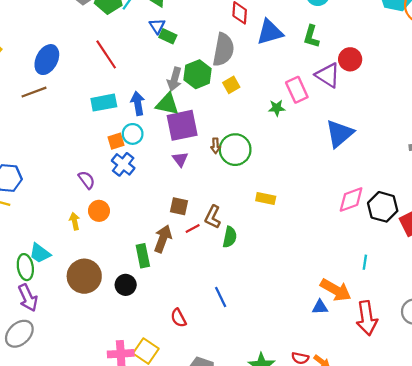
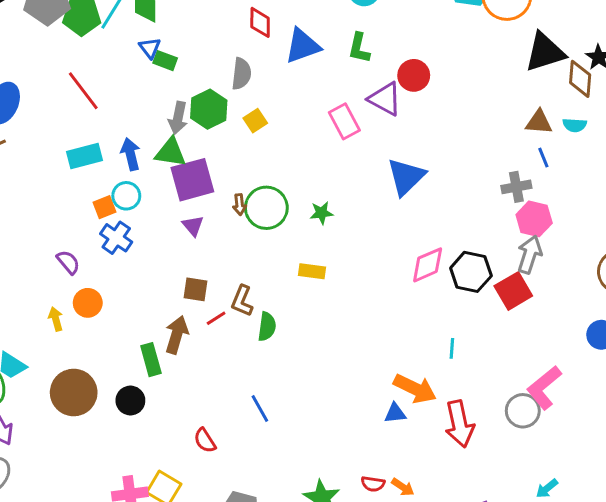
gray semicircle: (223, 50) -> (241, 74), size x0.7
green star: (277, 108) -> (321, 213), moved

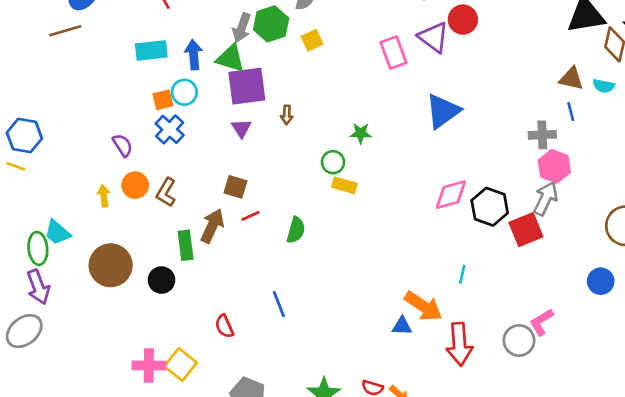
green circle: (266, 208) -> (333, 162), moved, size x0.6
brown L-shape: (242, 301) -> (166, 192), moved
pink L-shape: (544, 388) -> (541, 322), size x0.7

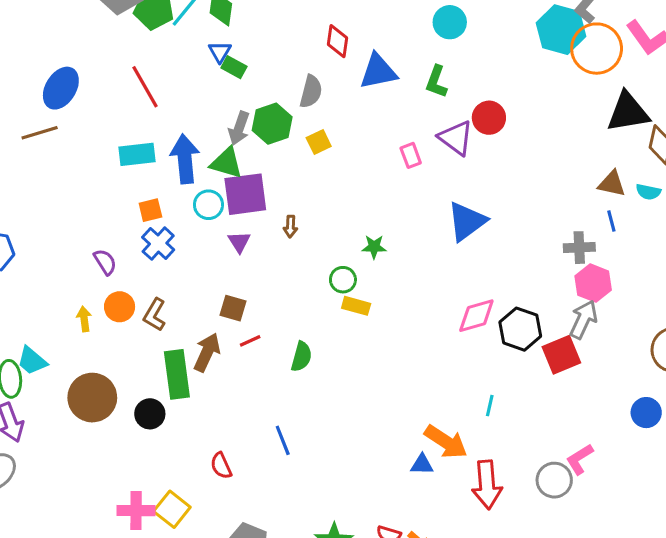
pink rectangle: (394, 53) -> (411, 155), size x0.7
blue arrow: (194, 55) -> (185, 159), size x1.4
cyan circle: (184, 92) -> (208, 205), moved
green rectangle: (186, 245) -> (177, 374), size x1.4

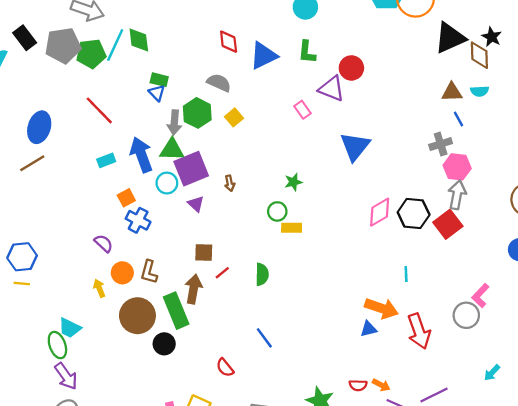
blue triangle: (220, 52) -> (157, 93), moved
gray semicircle: (311, 92) -> (219, 83), turned -65
cyan rectangle: (137, 154) -> (106, 160), size x0.7
brown circle: (92, 398) -> (137, 316), moved

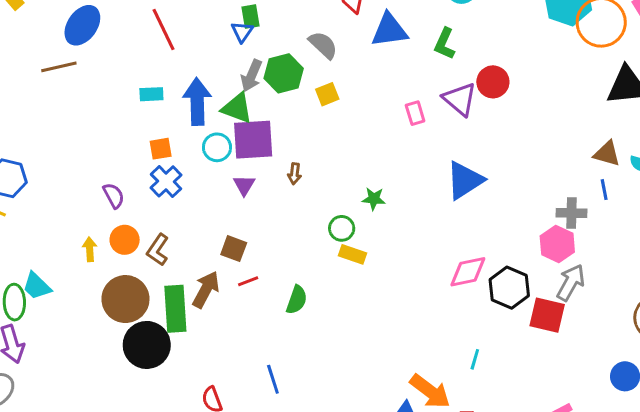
green rectangle: (159, 80) -> (251, 16), turned 48
pink hexagon: (457, 167) -> (557, 244), moved
red square: (448, 224) -> (547, 315), turned 32
black circle: (164, 344) -> (147, 345), size x1.6

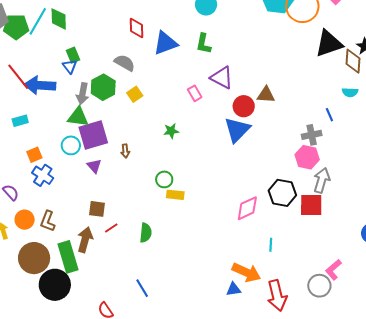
red circle: (493, 82) -> (244, 106), moved
blue arrow: (197, 102) -> (40, 85), moved, turned -72
brown triangle: (607, 154) -> (266, 95), moved
green star: (374, 199) -> (171, 131), moved
pink diamond: (468, 272) -> (247, 208), moved

